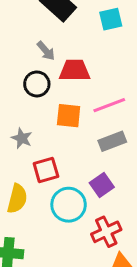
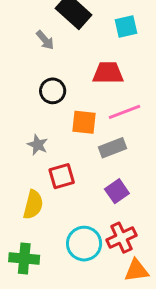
gray arrow: (46, 51) -> (45, 40), moved
red trapezoid: (75, 70) -> (108, 73), moved
gray rectangle: (112, 141) -> (112, 148), moved
cyan circle: (69, 205) -> (84, 244), moved

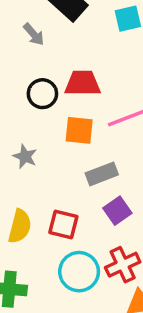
red trapezoid: (108, 73) -> (83, 83), moved
gray rectangle: (112, 148) -> (102, 174), moved
red square: (62, 176) -> (63, 225), moved, turned 30

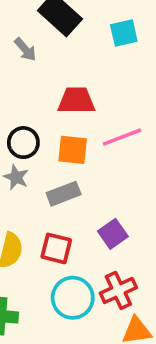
black circle: (42, 94) -> (23, 143), moved
gray rectangle: (102, 174) -> (64, 194), moved

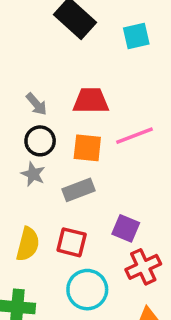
gray arrow: (25, 49) -> (37, 104), moved
purple square: (113, 234) -> (126, 228), turned -32
red cross: (118, 290) -> (143, 267), moved

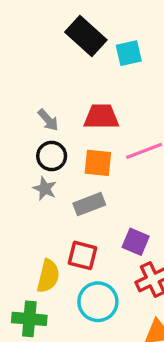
cyan square: (136, 36) -> (129, 53), moved
yellow semicircle: (28, 244) -> (48, 276), moved

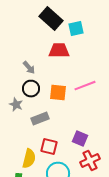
red trapezoid: (101, 117) -> (59, 51), moved
gray star: (45, 189) -> (16, 105), moved
gray rectangle: (89, 204) -> (40, 119), moved

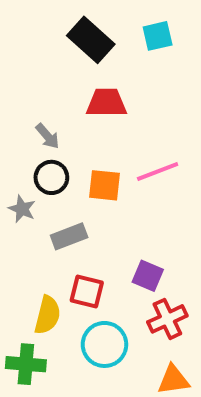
cyan square: (76, 29) -> (158, 36), moved

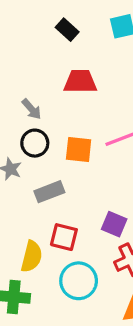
black rectangle: (91, 40) -> (67, 30), size x0.6

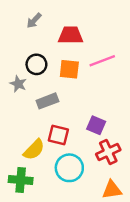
red trapezoid: (80, 81) -> (71, 35), moved
gray arrow: (32, 109) -> (34, 21), moved, turned 84
yellow semicircle: (32, 256) -> (34, 150), turned 30

